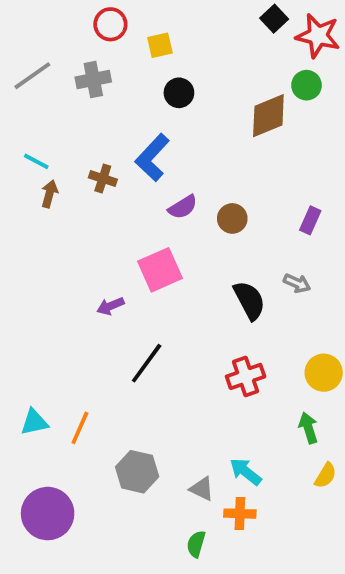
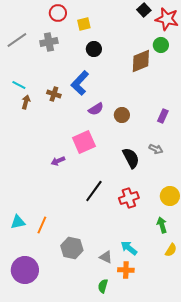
black line: (147, 363) -> (94, 191), moved

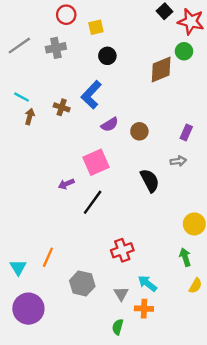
gray arrow: (156, 149) -> (178, 161), moved, turned -32
black line: (94, 191) -> (93, 202), moved
red cross: (129, 198) -> (122, 250), moved
cyan triangle: (18, 222) -> (18, 267), moved, turned -49
gray triangle: (106, 257) -> (121, 294), turned 32

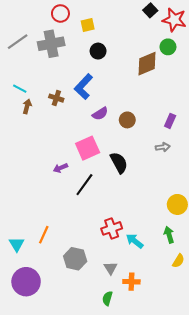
gray cross: (56, 48) -> (51, 44), size x1.4
black semicircle: (150, 181) -> (119, 163), moved
cyan arrow: (147, 283) -> (135, 241), moved

